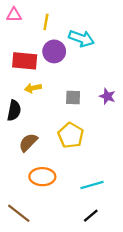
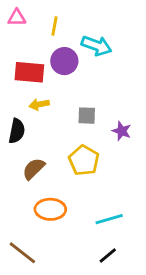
purple star: (107, 96) -> (122, 131), moved

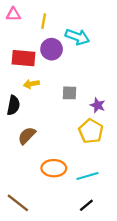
yellow pentagon: (84, 160) -> (91, 131), moved
orange ellipse: (50, 209) -> (54, 168), moved

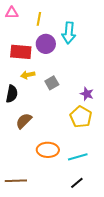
cyan arrow: (77, 37) -> (69, 33), turned 75
gray square: (70, 93) -> (52, 83), moved, turned -32
brown line: (18, 203) -> (16, 181), turned -40

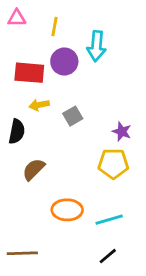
yellow pentagon: (81, 117) -> (113, 164), turned -30

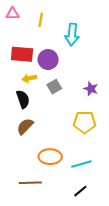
purple circle: (64, 62) -> (48, 60), moved
black semicircle: (17, 131) -> (23, 99), moved, turned -30
purple star: (122, 131) -> (91, 89), moved
brown line: (22, 253) -> (30, 183), moved

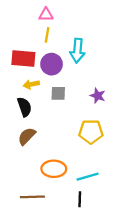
pink triangle: (13, 14) -> (46, 15), moved
yellow line: (41, 20) -> (47, 35), moved
cyan arrow: (72, 34) -> (77, 51), moved
gray square: (54, 87) -> (58, 93), turned 32
black line: (80, 191) -> (80, 199), moved, turned -48

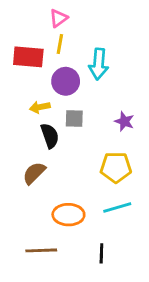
pink triangle: (46, 15) -> (58, 18), turned -35
red rectangle: (23, 58) -> (28, 57), moved
black semicircle: (25, 107) -> (50, 136), moved
cyan line: (88, 177) -> (117, 207), moved

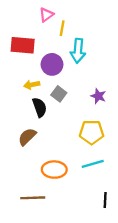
yellow line: (60, 44) -> (62, 28), moved
gray square: (74, 119) -> (59, 94), turned 35
black line: (101, 253) -> (105, 200), moved

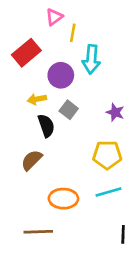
red rectangle: (23, 45) -> (26, 53), turned -45

